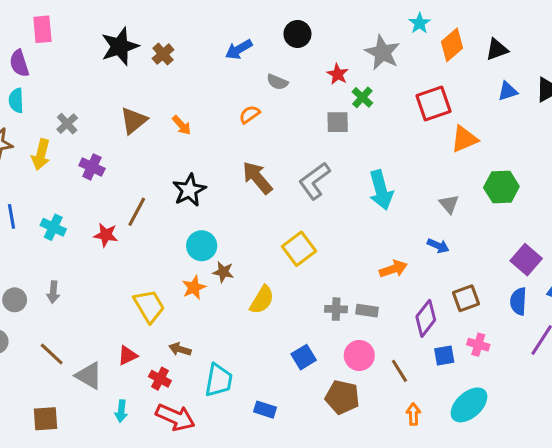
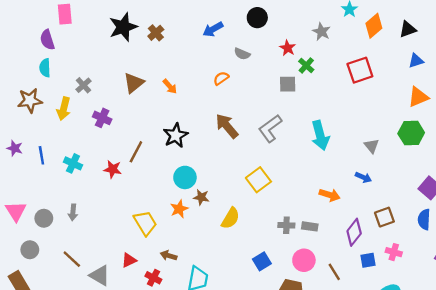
gray star: (382, 53) -> (321, 32), size x0.7
orange triangle: (464, 139) -> (418, 97), moved
orange arrow: (393, 269) -> (330, 195), turned 36

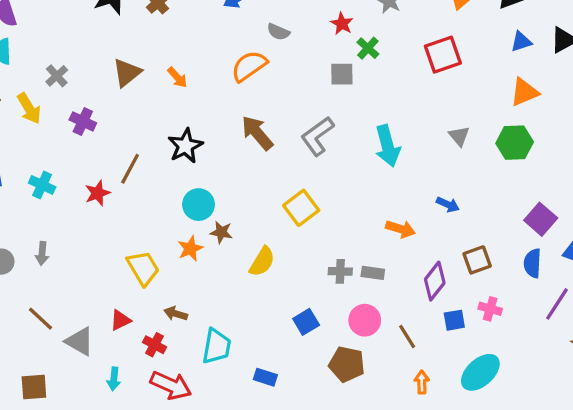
orange semicircle: (221, 78) -> (249, 66), size x1.6
yellow arrow: (64, 109) -> (29, 108), turned -45
gray triangle: (372, 146) -> (459, 136), moved
red star: (113, 169) -> (97, 193), turned -30

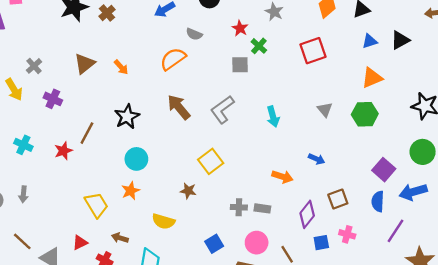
cyan arrow: (388, 146) -> (273, 117), size x0.7
brown star: (221, 232) -> (188, 191), moved
yellow semicircle: (262, 262) -> (164, 221), moved, turned 75

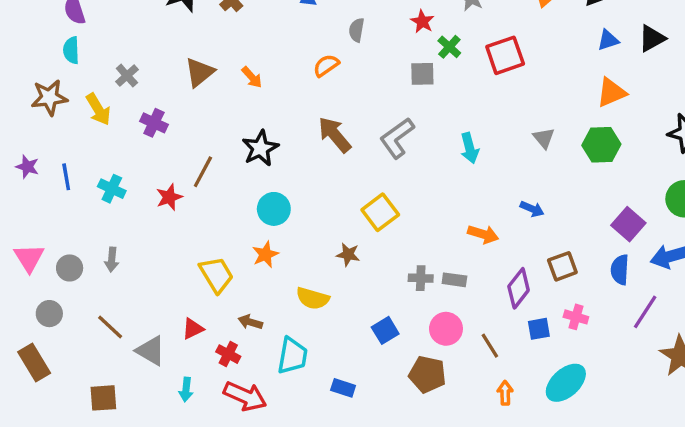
gray semicircle: (194, 34) -> (357, 30), turned 77
red square: (313, 51) -> (505, 55), moved
orange semicircle: (173, 59) -> (326, 65), size x0.7

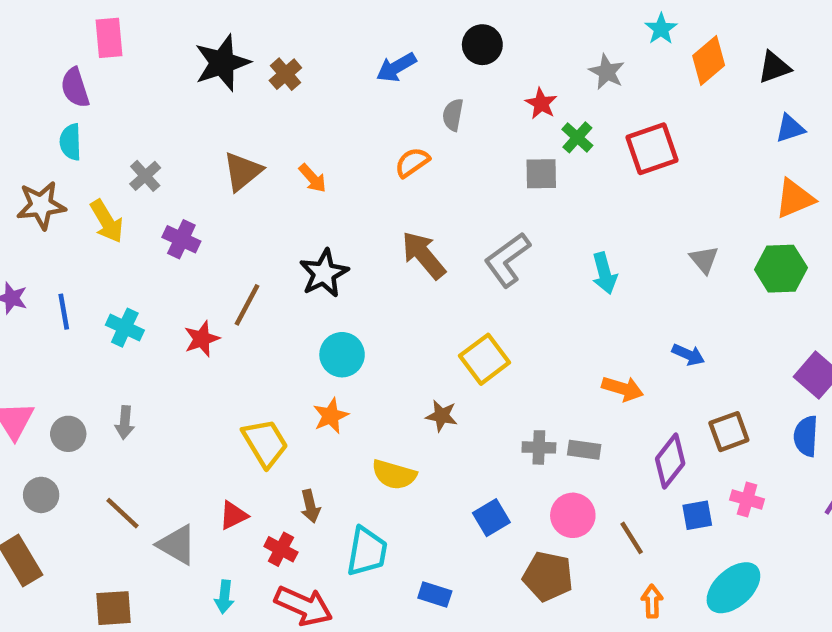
brown arrow: (250, 322) -> (310, 506), turned -120

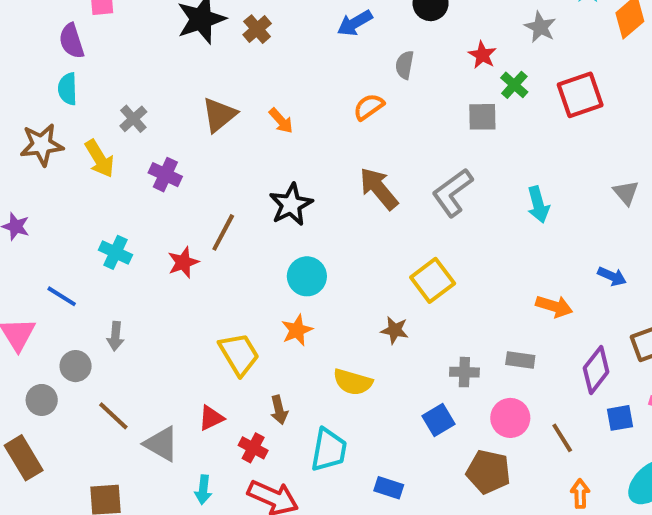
blue line: (64, 312) -> (62, 296), moved, turned -48
gray circle: (68, 434) -> (76, 366), moved
gray cross: (539, 447) -> (464, 372), moved

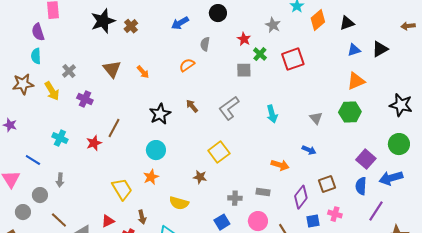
brown triangle: (219, 115) -> (112, 69), turned -30
brown arrow: (379, 189) -> (192, 106), size x0.6
gray triangle: (626, 193) -> (316, 118), moved
black star: (291, 205) -> (160, 114), moved

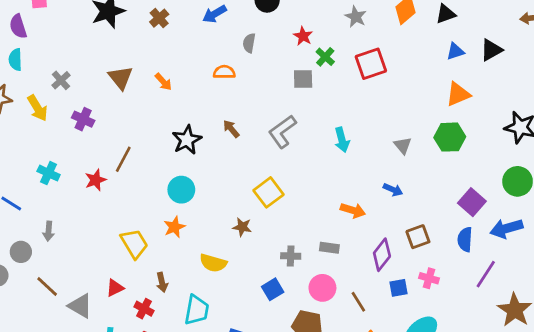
gray star: (273, 25) -> (356, 17), moved
brown cross: (131, 26) -> (159, 18), moved
orange semicircle: (187, 65) -> (224, 72), turned 35

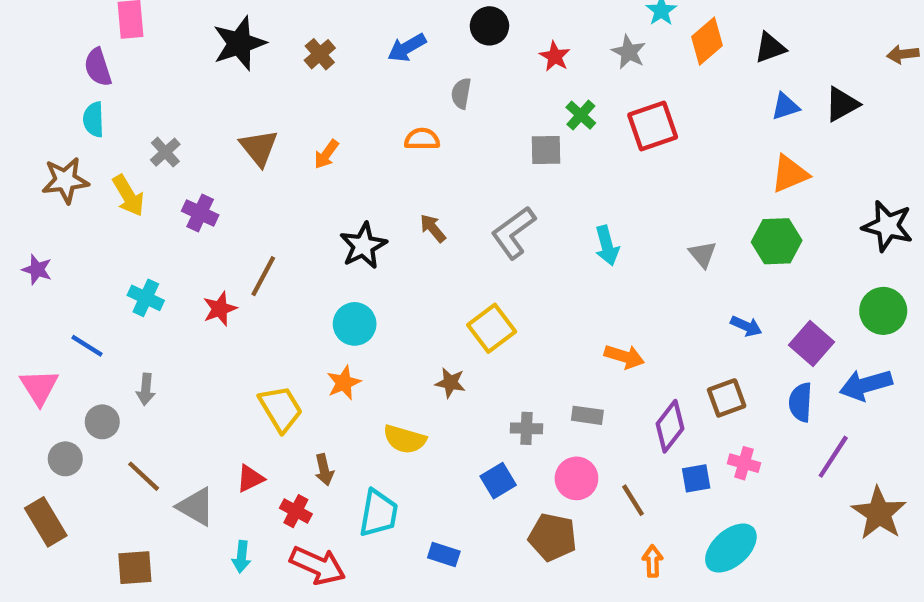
red star: (303, 36) -> (555, 56), moved
orange arrow: (163, 82) -> (326, 154), turned 78
blue arrow: (393, 190) -> (746, 326), moved

